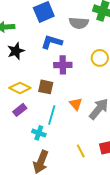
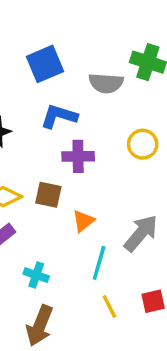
orange triangle: (76, 104) -> (83, 221), moved, turned 32
cyan line: (52, 115) -> (99, 263), moved

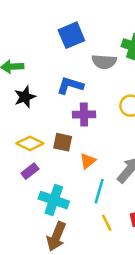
blue square: (45, 64) -> (71, 35), moved
cyan cross: (36, 275) -> (54, 200), size x1.6

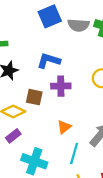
gray semicircle: (104, 62) -> (78, 25), moved
brown square: (63, 142) -> (34, 97), moved

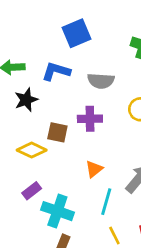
gray semicircle: (78, 25) -> (101, 81), moved
blue L-shape: (49, 61) -> (56, 71), moved
purple rectangle: (13, 136) -> (32, 191), moved

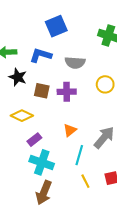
black star: (26, 100) -> (18, 77), turned -30
brown square: (57, 132) -> (42, 91), moved
purple rectangle: (32, 191) -> (34, 140), moved

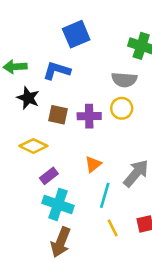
gray semicircle: (75, 63) -> (124, 80), moved
yellow circle: (105, 84) -> (122, 108), moved

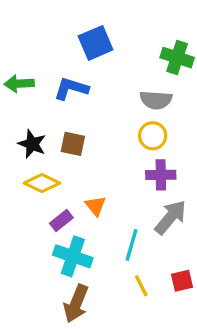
black star: (28, 98) -> (32, 144), moved
purple cross: (89, 116) -> (161, 175), moved
orange triangle: (93, 164) -> (96, 206), moved, turned -30

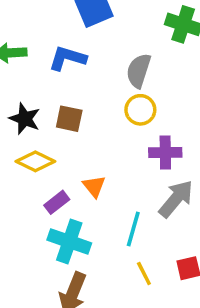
gray semicircle: (156, 100) -> (139, 71), moved, turned 104
yellow circle: (153, 136) -> (140, 110), moved

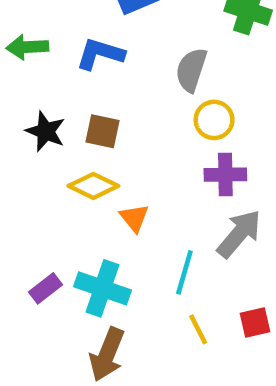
yellow circle: (140, 110) -> (214, 120), moved
yellow diamond: (35, 161) -> (93, 186), moved
purple rectangle: (57, 202) -> (46, 288), moved

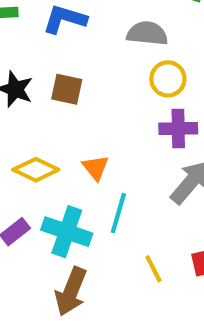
gray semicircle: (191, 70) -> (147, 33), turned 78
yellow diamond: (93, 186) -> (36, 170), moved
cyan line: (184, 272) -> (118, 213), moved

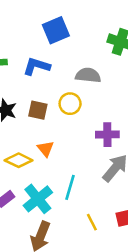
yellow circle: (168, 79) -> (70, 104), moved
orange triangle: (96, 168) -> (46, 149), moved
cyan cross: (67, 232) -> (38, 199), turned 32

